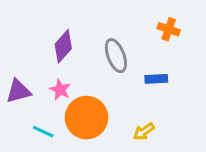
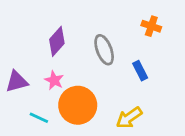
blue rectangle: (156, 79) -> (140, 71), turned 66
yellow arrow: (144, 132) -> (129, 118), size x1.4

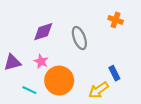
purple diamond: (57, 41) -> (43, 32), turned 30
blue rectangle: (140, 71) -> (114, 73), moved

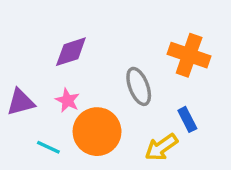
orange cross: (116, 20) -> (189, 55), moved, size x1.6
gray ellipse: (79, 38) -> (139, 86), moved

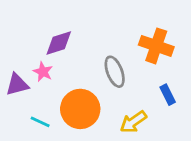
pink star: (67, 100) -> (43, 72), moved
blue rectangle: (187, 119) -> (168, 95), moved

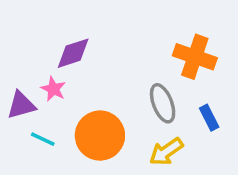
gray ellipse: (115, 72) -> (163, 103), moved
cyan line: (40, 122) -> (43, 139), moved

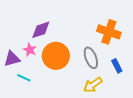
orange circle: (100, 136) -> (56, 56), moved

